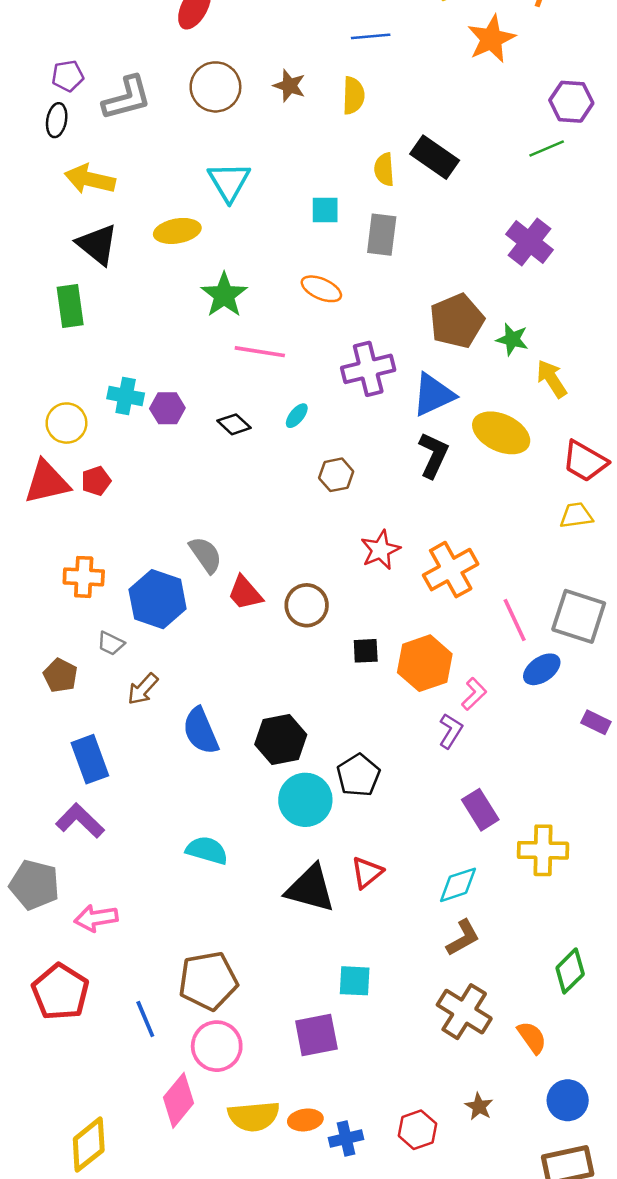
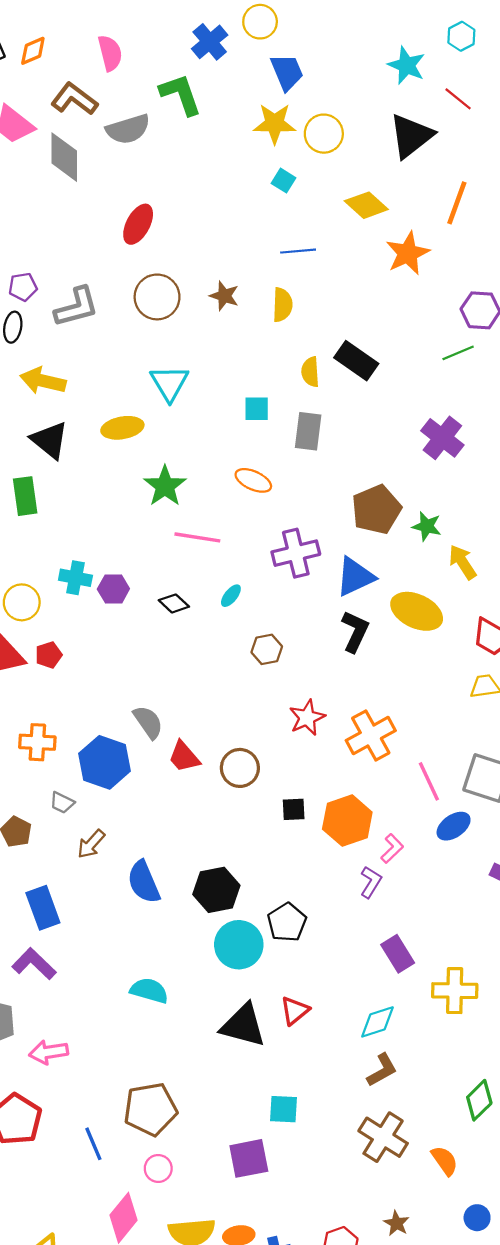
pink circle: (217, 1046) -> (158, 1168), size x0.6
blue circle: (568, 1100) -> (477, 1218), size x0.7

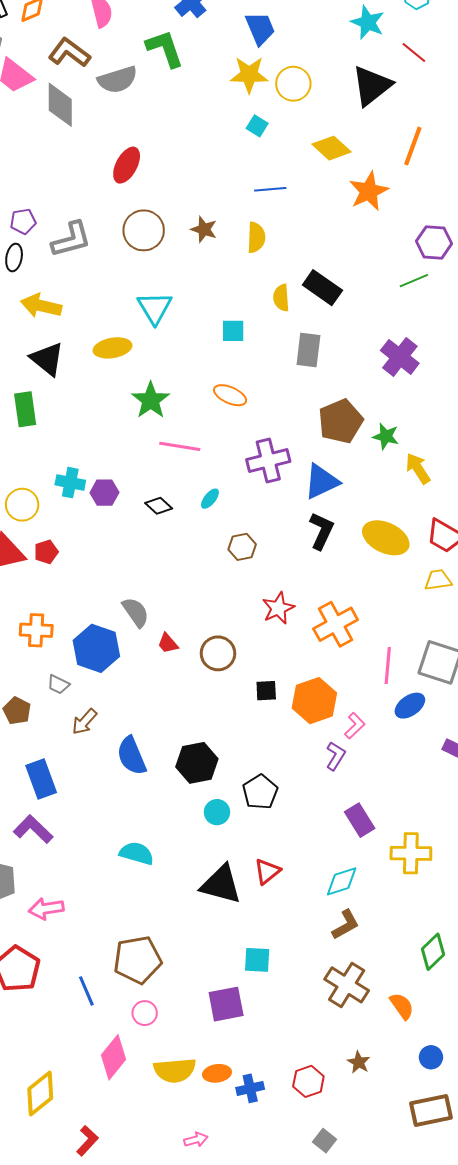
gray rectangle: (308, 431) -> (308, 350), moved
yellow ellipse: (417, 611) -> (386, 538), moved
red trapezoid: (184, 757) -> (168, 643), size x0.7
pink line: (429, 781) -> (388, 665), turned 30
cyan circle: (239, 945) -> (217, 812), size x0.6

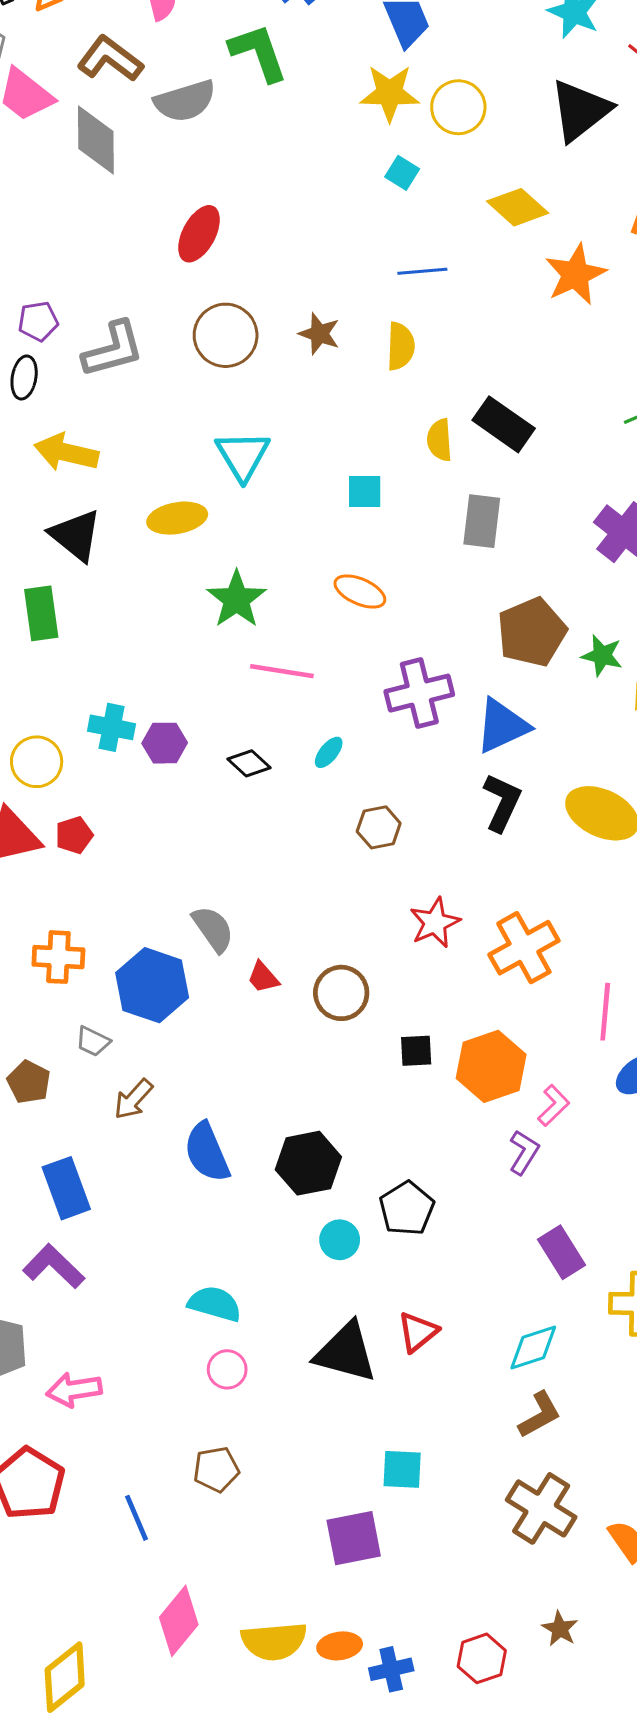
brown pentagon: (138, 960) -> (216, 1469), size x0.6
pink circle: (145, 1013) -> (227, 1369), moved

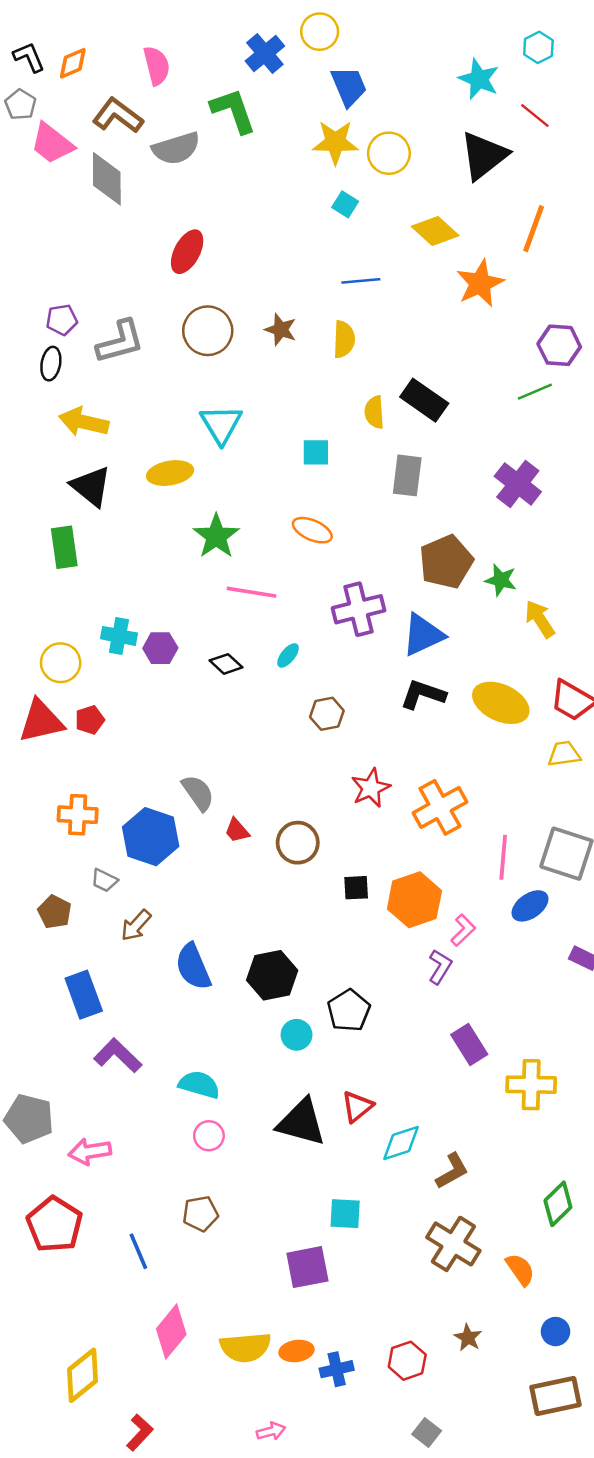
black L-shape: (502, 802) -> (423, 694), turned -96
purple L-shape: (54, 1266) -> (118, 1055), moved
cyan diamond: (533, 1348) -> (401, 1143), moved

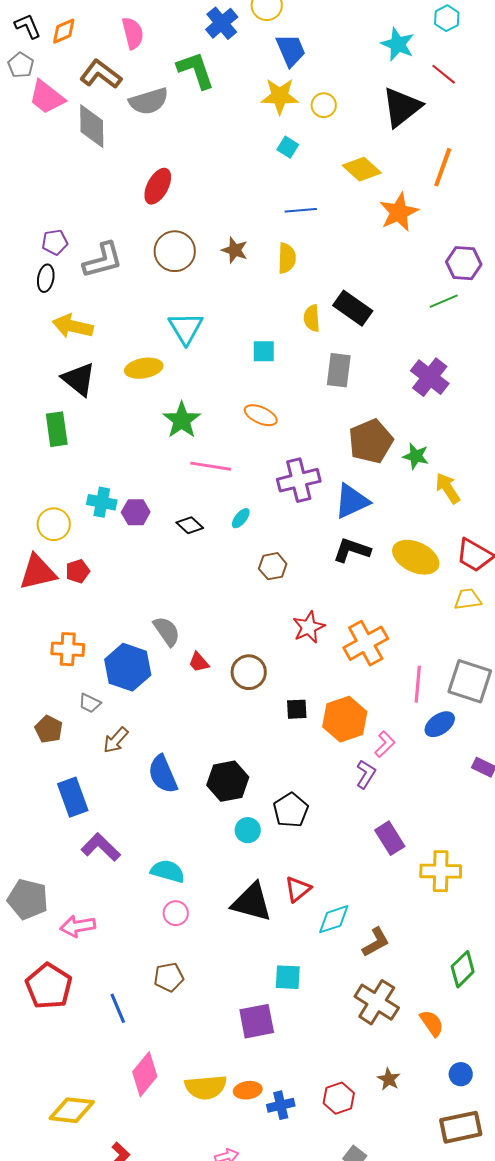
yellow circle: (389, 153) -> (324, 105), size x0.7
yellow diamond: (82, 1375) -> (72, 1110), turned 45

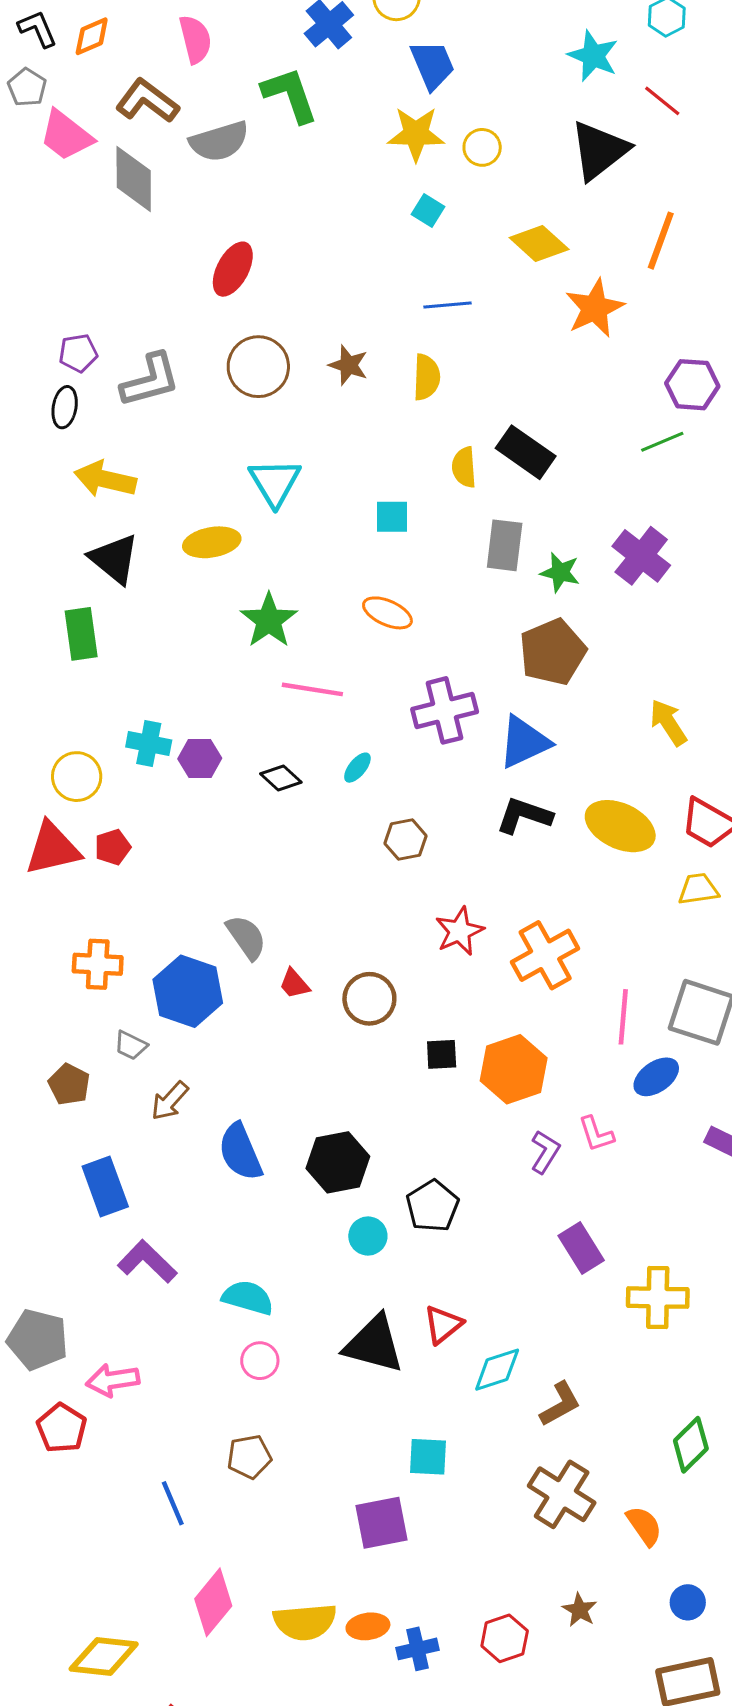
green star: (416, 456) -> (560, 572), moved
pink L-shape: (385, 744) -> (596, 1134), moved, turned 116
red pentagon: (49, 986) -> (62, 1428), moved, size x0.7

